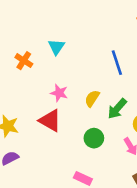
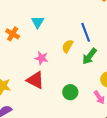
yellow semicircle: (92, 98) -> (68, 46), moved
green arrow: (117, 109) -> (89, 56), moved

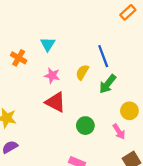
pink star: (41, 58) -> (52, 75), moved
red triangle: (35, 80) -> (55, 102), moved

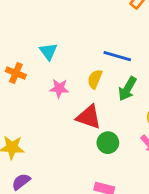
blue line: (103, 56) -> (117, 56), turned -45
red triangle: (55, 102) -> (89, 117), moved

